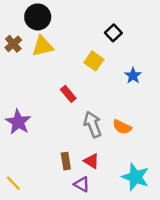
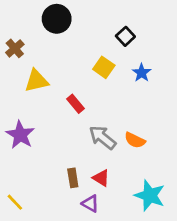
black circle: (38, 17) -> (57, 19), moved
yellow triangle: (43, 46) -> (36, 81), moved
blue star: (133, 76) -> (142, 73), moved
gray arrow: (93, 124) -> (102, 137), turned -30

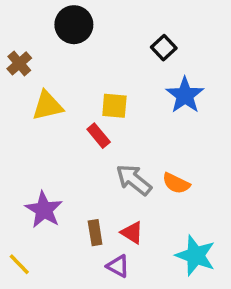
yellow square: (104, 67) -> (114, 106), moved, turned -30
blue star: (142, 73) -> (185, 95), size x1.5
purple star: (20, 135) -> (44, 210), moved

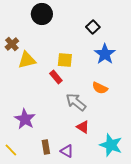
brown cross: (19, 63) -> (12, 44), moved
orange semicircle: (176, 183) -> (100, 88), moved
brown rectangle: (95, 233) -> (46, 147), moved
red triangle: (132, 233) -> (83, 127), moved

